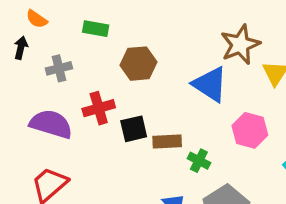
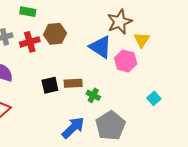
red cross: (99, 108) -> (30, 42), moved
black square: (134, 129) -> (50, 85), moved
pink hexagon: (250, 130) -> (126, 61), moved

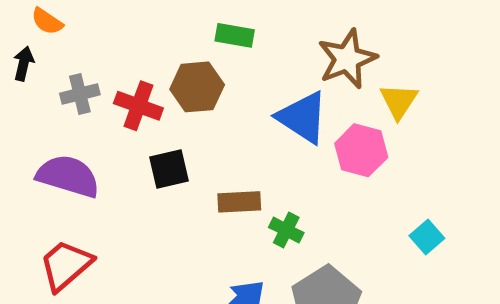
green rectangle: (28, 12) -> (235, 35), moved
red cross: (30, 42) -> (138, 106), turned 36
black square: (50, 85) -> (169, 169), moved

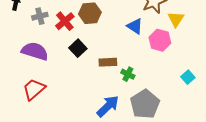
red cross: (138, 106) -> (65, 21), turned 30
blue triangle: (303, 117) -> (135, 26), size x0.7
black square: (169, 169) -> (78, 48), turned -30

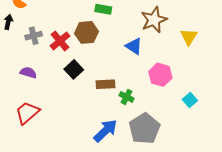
yellow triangle: (176, 19) -> (189, 37), moved
pink hexagon: (160, 40) -> (160, 75), moved
purple semicircle: (35, 51) -> (28, 73), size x0.6

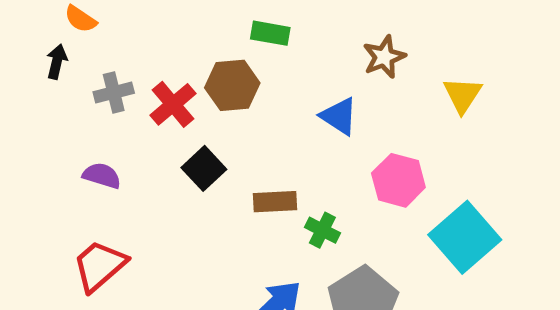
brown star: (154, 20) -> (384, 57), size x0.7
cyan square: (190, 100) -> (465, 237), size x2.0

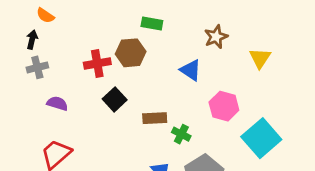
gray cross: (114, 93) -> (37, 67), moved
red cross: (173, 104) -> (97, 63), turned 30

